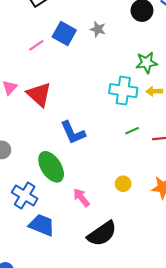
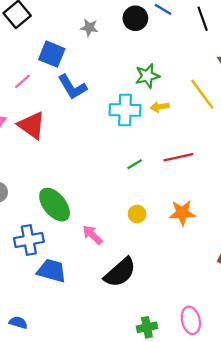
gray star: (98, 29) -> (89, 28), moved
pink line: (36, 45) -> (22, 81), moved
green line: (132, 131) -> (135, 164), moved
blue L-shape: (73, 133) -> (72, 87), moved
blue cross: (25, 196) -> (29, 240), turned -35

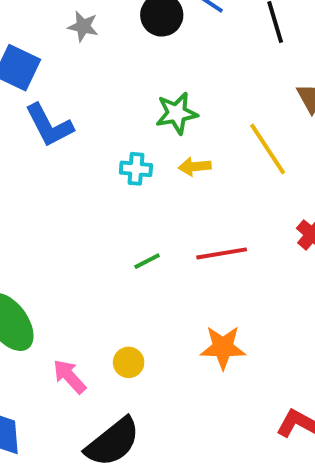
cyan cross: (125, 110) -> (136, 169), size x0.6
yellow circle: (137, 214) -> (129, 362), moved

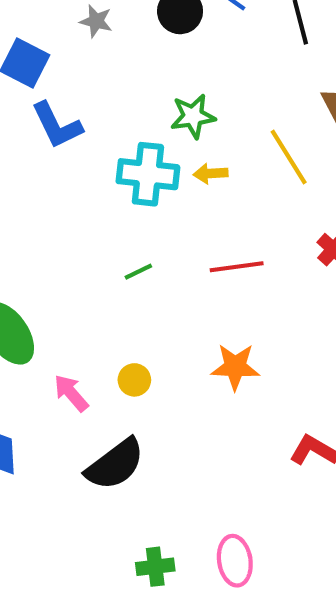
cyan cross: (136, 169) -> (148, 174), size x1.8
green line: (147, 261) -> (138, 272), moved

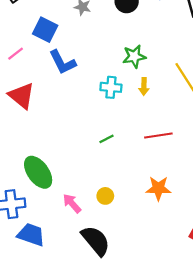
cyan cross: (148, 174) -> (111, 87), size x0.7
yellow arrow: (211, 174) -> (144, 87), turned -84
black semicircle: (115, 464) -> (96, 241), turned -92

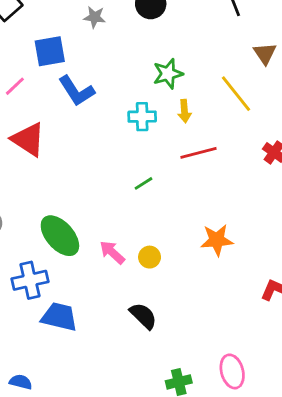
blue square: (45, 30) -> (50, 51), turned -30
red line: (158, 136) -> (199, 153), moved
pink arrow: (72, 203) -> (112, 252), moved
black semicircle: (96, 241) -> (143, 316), size x0.7

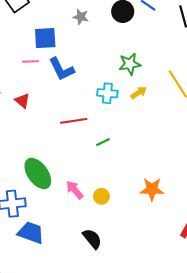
pink line: (15, 86) -> (31, 61), moved, turned 35
yellow arrow: (184, 111) -> (139, 93), turned -126
red triangle: (28, 139) -> (22, 101), size x0.6
red line: (199, 153) -> (74, 121), moved

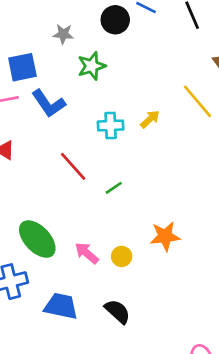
green star: (130, 64) -> (92, 66), moved
red line: (74, 121) -> (73, 166), turned 65
orange star: (152, 189) -> (165, 236), moved
blue trapezoid: (31, 233) -> (61, 306), moved

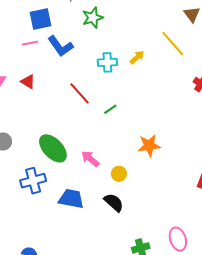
yellow circle: (122, 256) -> (119, 174), moved

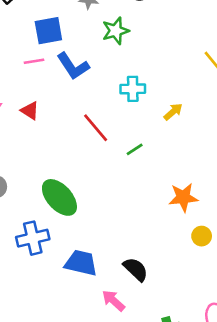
yellow arrow: (137, 57) -> (173, 112), moved
pink arrow: (90, 159) -> (113, 301), moved
yellow circle: (119, 174) -> (202, 236), moved

